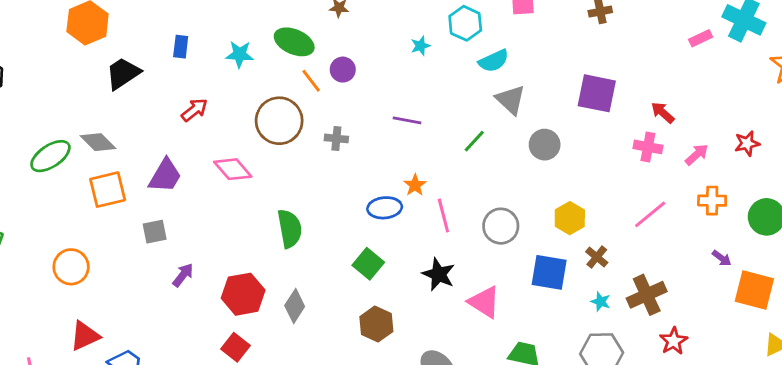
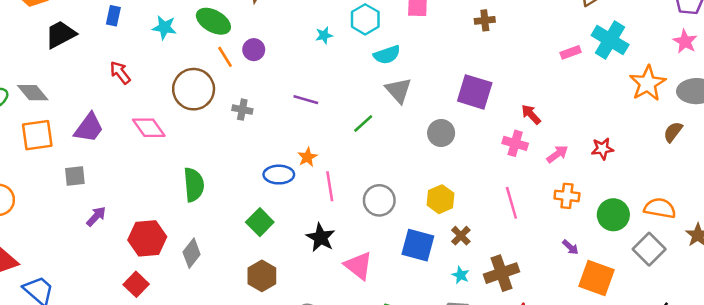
red arrow: (194, 110) -> (120, 73), turned -95
gray circle: (545, 145) -> (441, 133), moved
pink line: (650, 214) -> (511, 203), turned -72

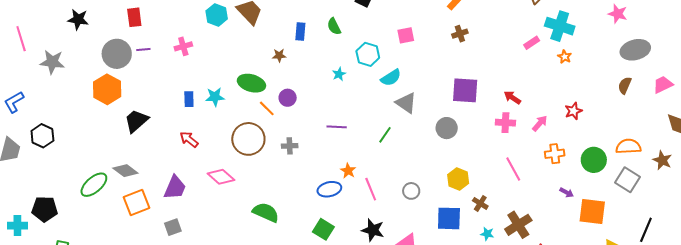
blue rectangle: (113, 16) -> (189, 99), moved
orange star: (648, 83) -> (565, 57), moved, size x0.5
green semicircle: (194, 185) -> (266, 212), turned -48
gray circle: (379, 200) -> (411, 191), size x0.7

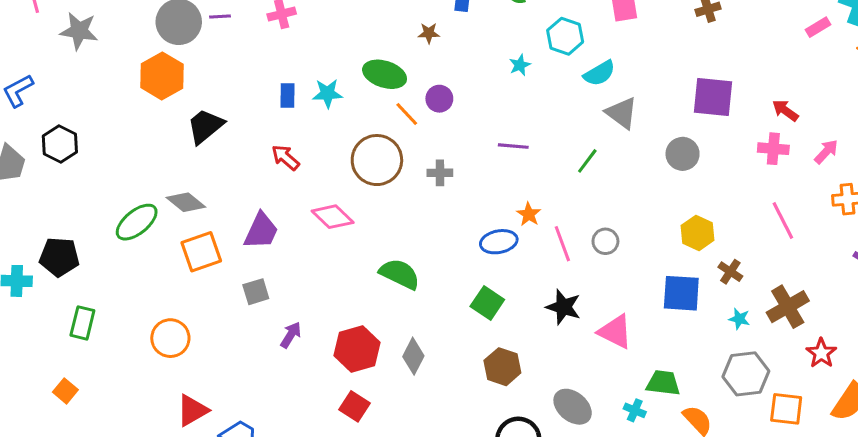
gray circle: (411, 191) -> (605, 241), moved

